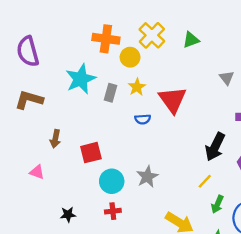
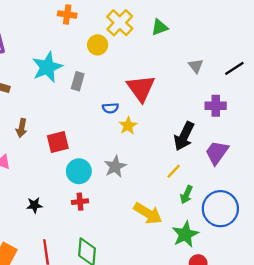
orange cross: (106, 39) -> (67, 15), moved, size x0.7
yellow star: (137, 87) -> (128, 126), moved

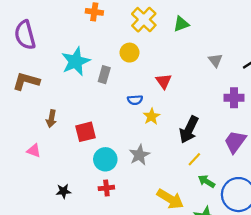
yellow circle: (98, 45) -> (130, 53), moved
red triangle: (141, 88) -> (164, 81), size x0.6
black arrow: (184, 136) -> (189, 130), moved
green arrow: (186, 195) -> (207, 181), turned 98

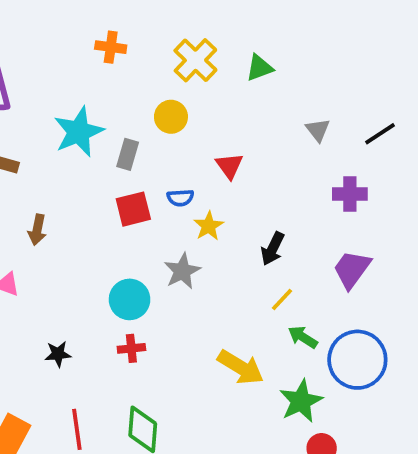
black arrow: (189, 130) -> (273, 249), size x0.7
red square: (85, 132) -> (133, 209), moved
gray star: (139, 155) -> (182, 271), moved

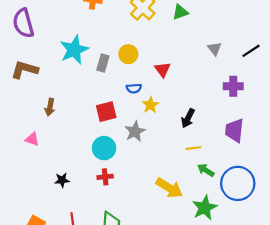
yellow circle: (171, 117) -> (128, 54), moved
red square: (133, 209) -> (106, 112), moved
purple trapezoid: (352, 269) -> (234, 130), turned -30
yellow line: (282, 299) -> (194, 148), turned 40

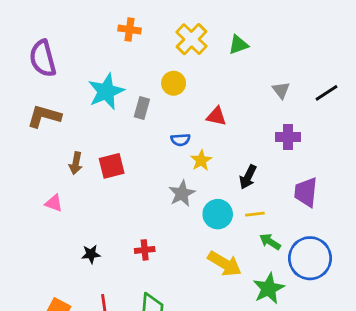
yellow circle: (128, 54) -> (174, 83), moved
red triangle: (163, 70) -> (216, 116), turned -42
purple cross: (233, 86) -> (288, 137), moved
red square: (106, 112) -> (112, 166), moved
cyan circle: (104, 148) -> (218, 214), moved

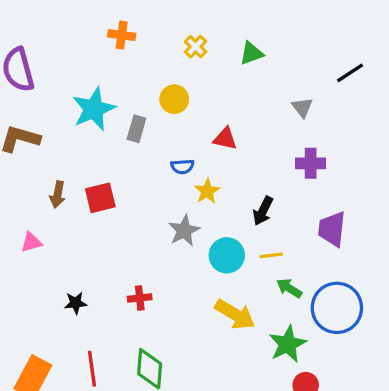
yellow cross: (192, 39) -> (196, 47), size x0.6
black line: (327, 93) -> (350, 73), moved
pink triangle: (54, 203) -> (31, 242), turned -36

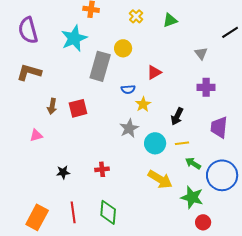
cyan star: (94, 109) -> (74, 38), moved
gray rectangle: (136, 129) -> (100, 66), size x1.8
red triangle: (225, 139) -> (154, 72), turned -42
green star: (288, 344) -> (192, 197), turned -30

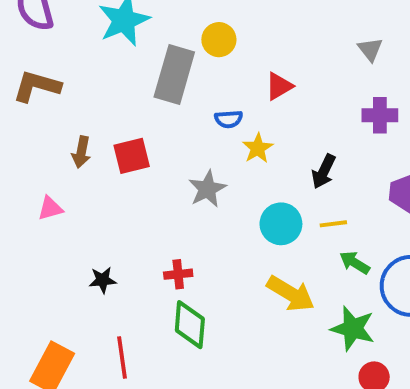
gray star: (129, 128) -> (207, 189), moved
green diamond: (108, 212) -> (190, 325), moved

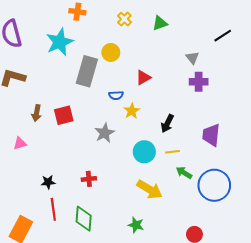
purple cross: (380, 115) -> (199, 82), moved
green diamond: (190, 325) -> (84, 219), moved
green star: (353, 329) -> (136, 225), moved, size x0.7
red line: (122, 358) -> (53, 209), moved

